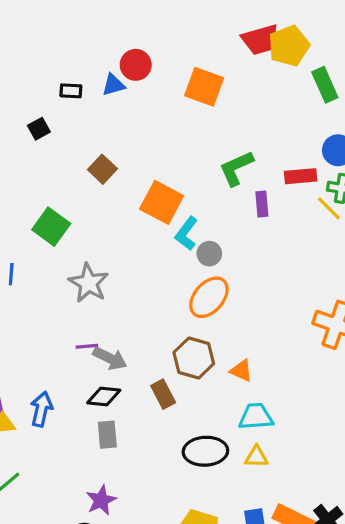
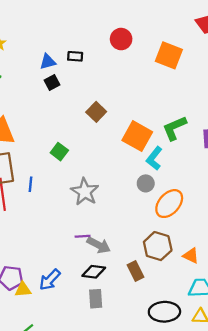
blue triangle: (113, 85) -> (48, 62), moved
green L-shape: (236, 168) -> (174, 128), moved
green square: (51, 227) -> (59, 152), size x0.7
gray circle: (209, 254) -> (146, 183), moved
blue arrow: (41, 409) -> (50, 280), turned -150

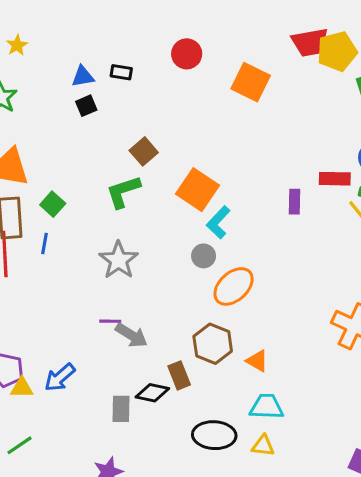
green L-shape: (174, 128) -> (123, 192), moved
green square: (59, 152) -> (53, 204), moved
black diamond: (94, 272) -> (152, 393), moved

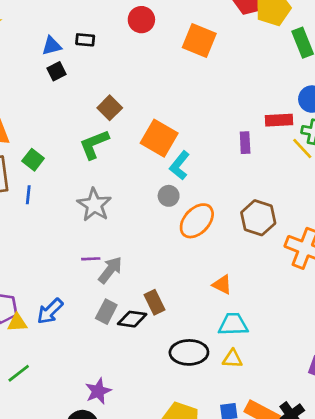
gray arrow: (131, 335) -> (110, 270), turned -80
brown hexagon: (213, 344) -> (258, 218), moved
gray rectangle: (121, 409) -> (106, 312), moved, turned 30

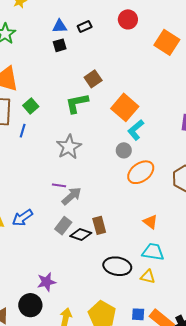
black rectangle: (85, 40) -> (85, 26), turned -40

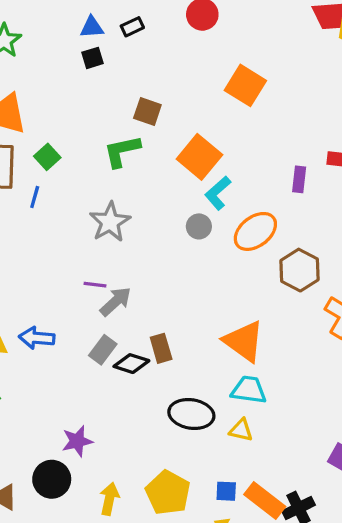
orange square: (167, 42) -> (245, 85), moved
brown square: (93, 79) -> (147, 111), turned -36
orange ellipse: (141, 172) -> (255, 231), moved
blue arrow: (22, 218) -> (37, 338), turned 40
orange triangle: (150, 222) -> (244, 341), size x1.8

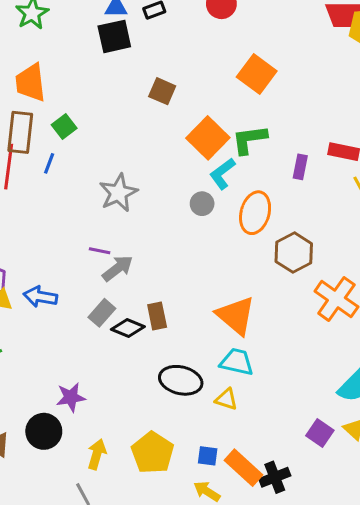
black square: (92, 58) -> (114, 36), size x1.6
green L-shape: (122, 151) -> (249, 140), moved
orange ellipse: (255, 231) -> (255, 213), turned -42

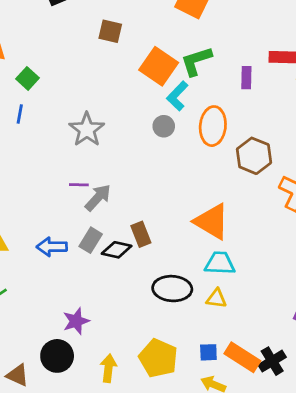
blue arrow: (40, 297) -> (52, 247), moved

